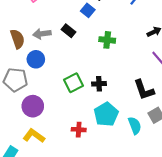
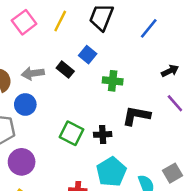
blue square: (88, 10) -> (88, 55), moved
green square: (74, 83) -> (71, 133), turned -36
black L-shape: (144, 90) -> (136, 116), moved, turned 120

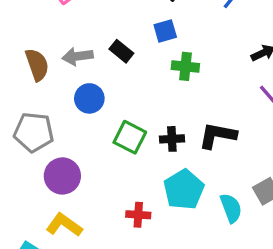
blue square: (88, 55) -> (165, 31), moved, turned 35
blue circle: (25, 105) -> (89, 98), moved
black L-shape: (136, 116) -> (217, 136), moved

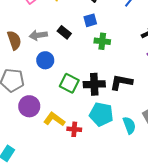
black cross: (172, 139) -> (94, 84), size x1.5
cyan pentagon: (184, 189) -> (101, 114), turned -30
yellow L-shape: (64, 225) -> (54, 119), moved

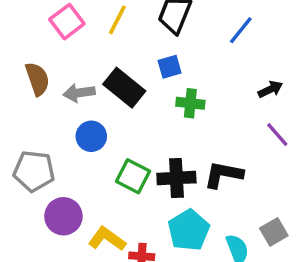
black rectangle: (64, 32) -> (124, 88), size x1.6
brown semicircle: (14, 40) -> (37, 79), moved
cyan pentagon: (101, 114) -> (189, 230), turned 30

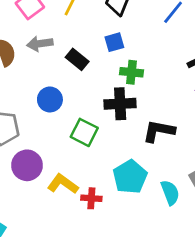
black rectangle: (124, 88) -> (77, 59), size x0.7
gray arrow: (79, 93) -> (40, 44), moved
black cross: (176, 178) -> (120, 104), moved

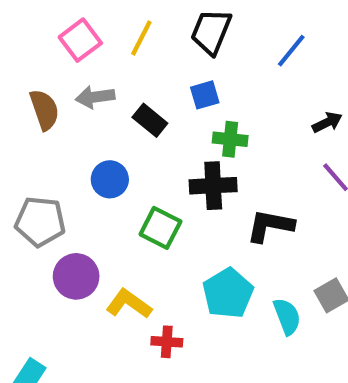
red cross: (91, 198) -> (167, 342), moved

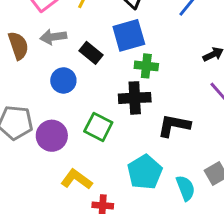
blue square: (205, 95) -> (129, 35), size x1.6
blue circle: (110, 179) -> (63, 80), moved
purple circle: (76, 276) -> (52, 136), moved

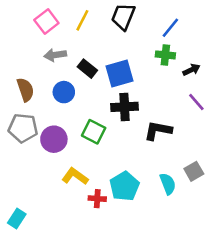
blue square: (129, 35) -> (120, 74), moved
brown semicircle: (18, 46) -> (25, 90), moved
green cross: (146, 66) -> (165, 55), moved
cyan pentagon: (145, 172) -> (125, 186), moved

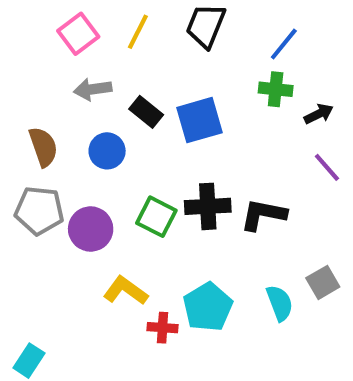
black cross: (125, 107) -> (208, 206), moved

